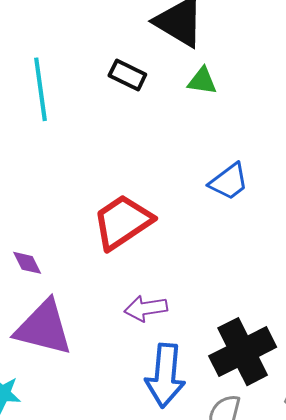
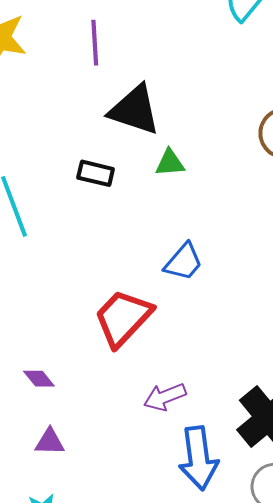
blue trapezoid: (229, 182) -> (184, 262), moved
purple triangle: (44, 328) -> (50, 442), moved, size x0.5

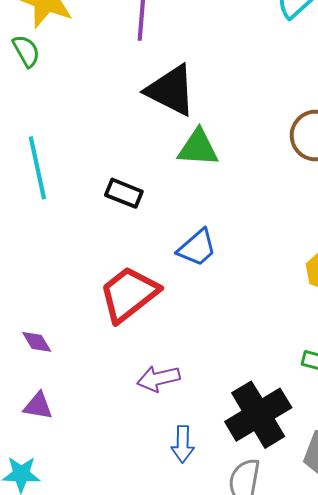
green triangle: (170, 163) -> (198, 148), size x1.4
black rectangle: (96, 173) -> (124, 193), moved
blue arrow: (198, 458) -> (183, 444), size x0.6

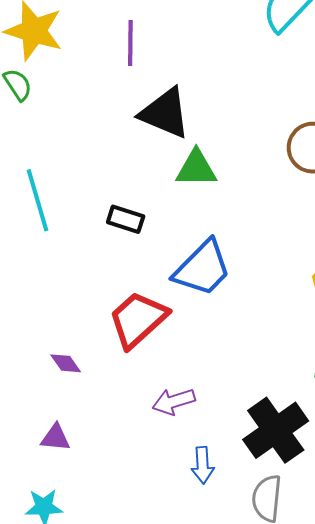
blue trapezoid: (197, 248) -> (202, 268), size x1.5
purple diamond: (37, 342) -> (66, 363), moved

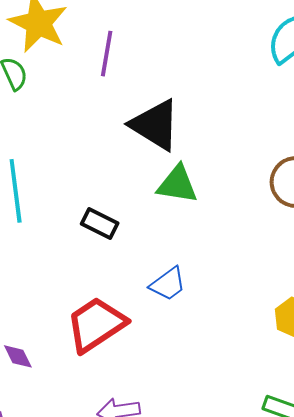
purple line: (130, 43) -> (107, 54), moved
blue trapezoid: (202, 268) -> (168, 284), size x0.6

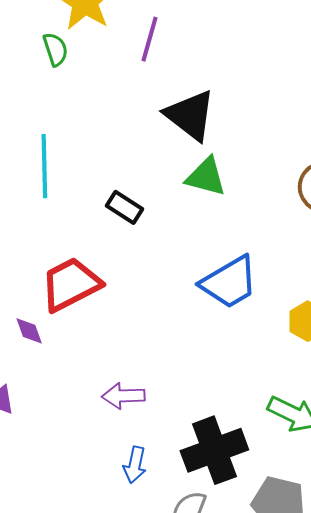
blue trapezoid: (168, 284) -> (229, 282), moved, size x1.6
red trapezoid: (96, 324) -> (71, 284), moved

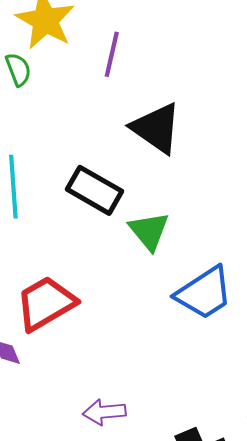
green triangle: (206, 177) -> (149, 231), moved, turned 39
black rectangle: (125, 207) -> (95, 190), moved, size x1.5

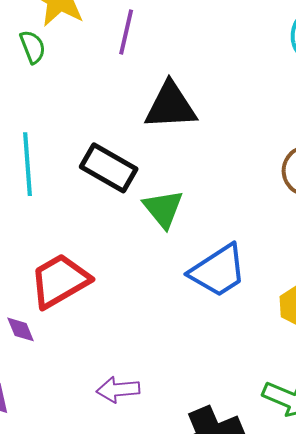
black triangle: (156, 128) -> (171, 106), turned -38

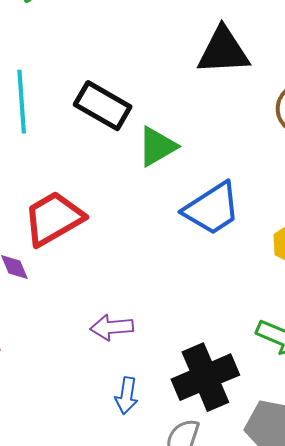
black triangle: (171, 106) -> (223, 51), moved
green triangle: (163, 209) -> (157, 146), turned 39

